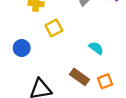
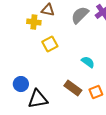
blue circle: (22, 48) -> (21, 84), moved

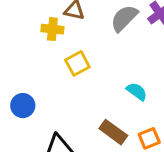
blue circle: (21, 84) -> (23, 106), moved

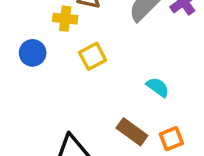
blue circle: (23, 106) -> (33, 53), moved

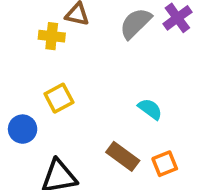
blue circle: (33, 53) -> (23, 129), moved
yellow square: (93, 56) -> (59, 98), moved

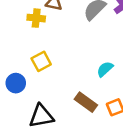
cyan semicircle: (150, 109) -> (105, 69), turned -78

